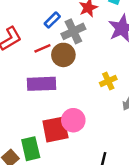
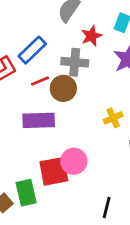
blue rectangle: (52, 20) -> (32, 50), moved, size x1.5
gray cross: (73, 31) -> (75, 62), turned 30

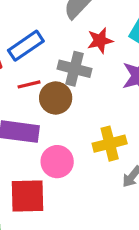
yellow cross: (113, 118) -> (110, 144), size x1.4
pink circle: (74, 161) -> (57, 162), moved

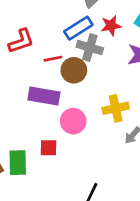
blue rectangle: (26, 46) -> (78, 28), moved
red square: (28, 196) -> (49, 148), size x0.6

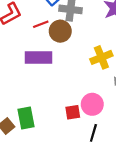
pink circle: (73, 121) -> (92, 104), moved
red square: (49, 148) -> (73, 112), moved

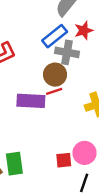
red line: (41, 24) -> (54, 91), moved

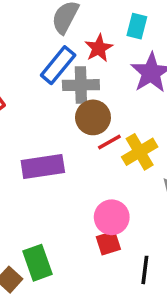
brown circle: (55, 75) -> (93, 117), moved
red line: (54, 91) -> (109, 142), moved
pink circle: (85, 153) -> (112, 217), moved

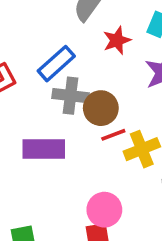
blue rectangle: (58, 65) -> (56, 64), moved
gray cross: (81, 85) -> (71, 96), moved

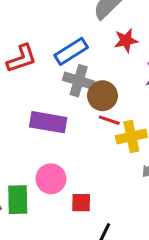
red line: (113, 135) -> (109, 120), turned 30
pink circle: (104, 210) -> (51, 179), moved

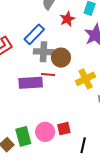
red line: (109, 120) -> (48, 74), moved
pink circle: (51, 179) -> (45, 132), moved

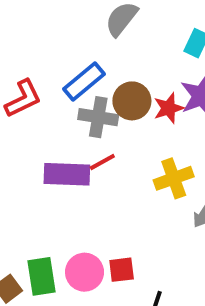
red star: (67, 19) -> (169, 108), moved
brown circle: (61, 58) -> (132, 101), moved
red line: (48, 74) -> (102, 162), turned -40

